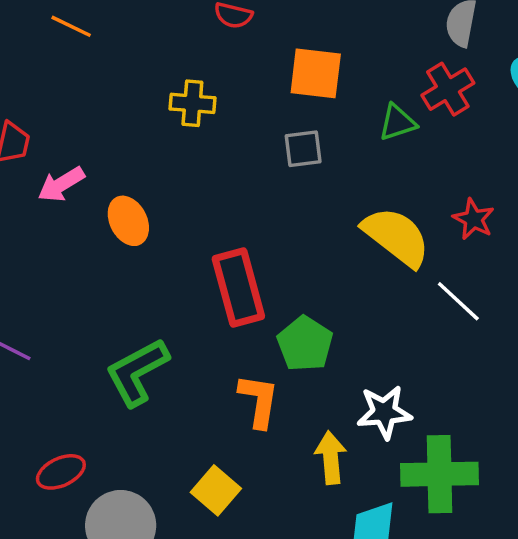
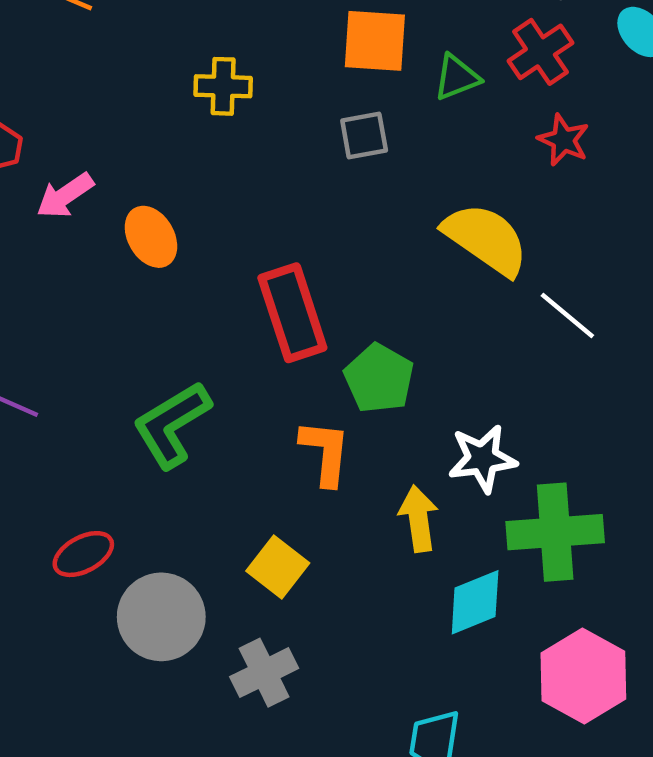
green triangle: (397, 122) -> (457, 77), moved
red star: (473, 219) -> (563, 140), moved

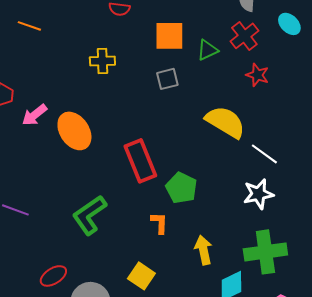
orange ellipse: (151, 237) -> (74, 131), size x1.4
orange L-shape: (325, 453) -> (159, 223), size x0.7
white star: (482, 459) -> (258, 194), moved

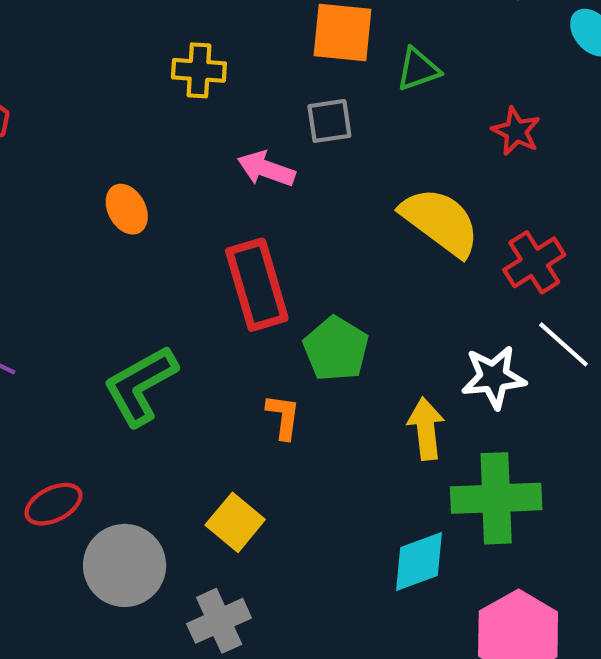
red cross: (244, 36) -> (534, 262), moved
pink arrow: (34, 115) -> (266, 169), moved, turned 52
orange ellipse: (74, 131) -> (127, 209), size x0.6
white line: (264, 154) -> (564, 344), moved
yellow arrow: (203, 250) -> (426, 429), moved

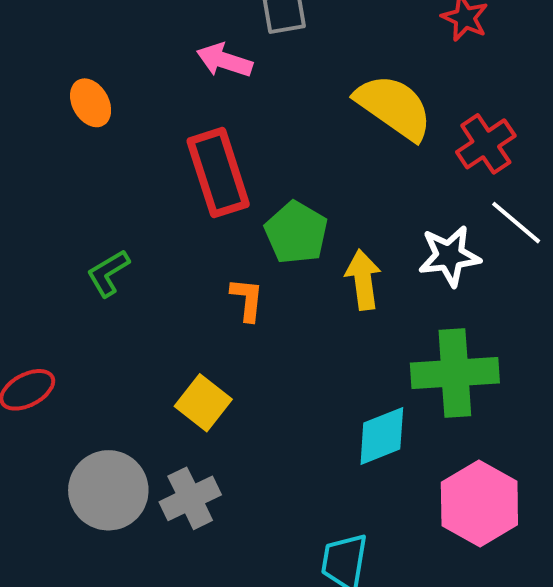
green L-shape: (140, 386) -> (108, 273), size x0.6
yellow arrow: (426, 429) -> (363, 280), moved
gray circle: (125, 565) -> (108, 490), moved

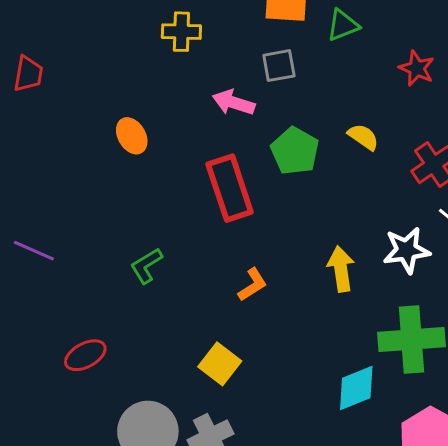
yellow semicircle: (394, 107) -> (363, 137), size x0.5
green pentagon: (296, 233) -> (295, 151), moved
orange L-shape: (247, 299) -> (252, 285), turned 52

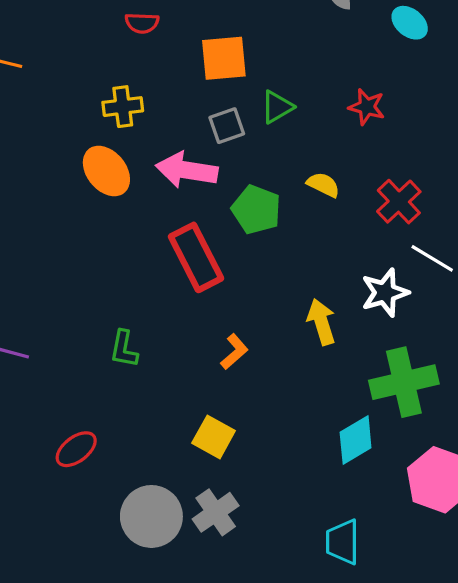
green triangle: (343, 25) -> (277, 107), moved
pink arrow: (234, 103) -> (187, 170), size x1.4
orange ellipse: (132, 136) -> (106, 171), moved, size x1.4
green L-shape: (146, 266) -> (124, 349), turned -39

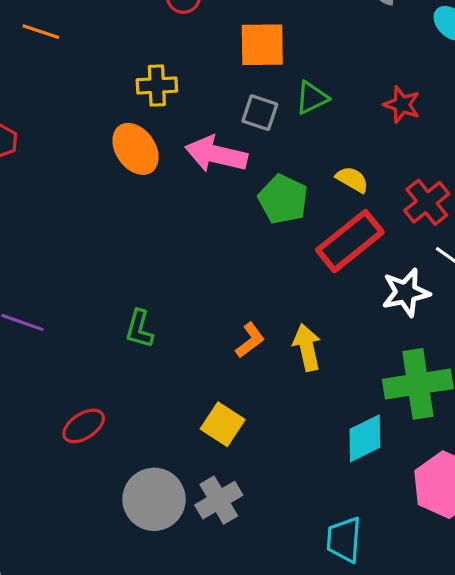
gray square: (227, 126) -> (260, 113), turned 33
red rectangle: (196, 257) -> (350, 241), moved, turned 74
yellow arrow: (321, 322) -> (307, 347), moved

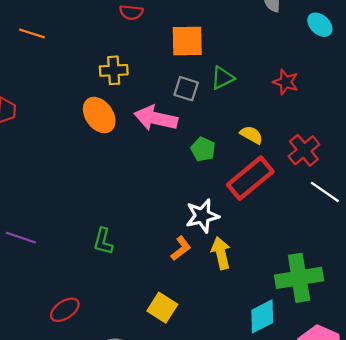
green pentagon: (283, 199) -> (203, 149), size x0.7
white star: (406, 292) -> (202, 216), moved

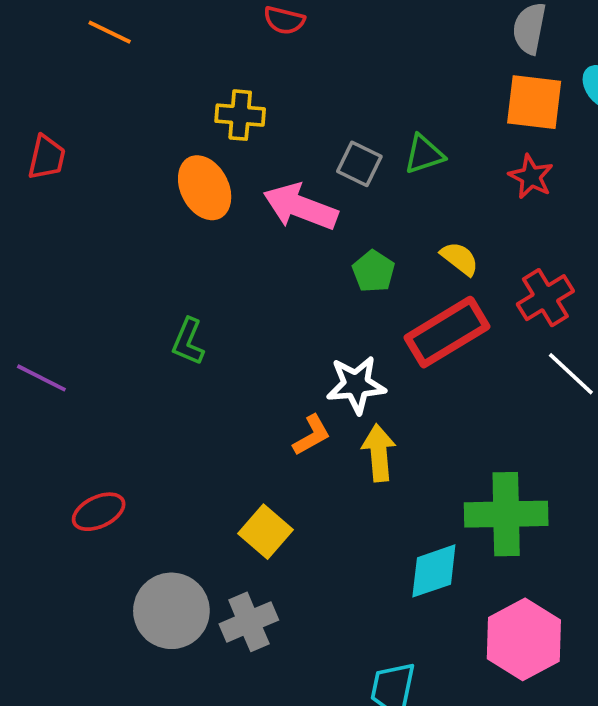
orange square: (187, 41) -> (534, 102), moved
green L-shape: (103, 241) -> (188, 342), moved

